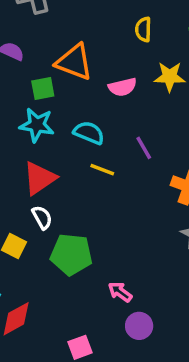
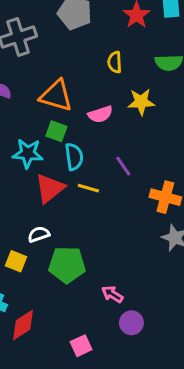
green square: (43, 88) -> (56, 131), moved, turned 35
cyan semicircle: (89, 133) -> (74, 157), turned 64
red triangle: (39, 178) -> (50, 188), moved
white semicircle: (42, 217) -> (39, 234), turned -75

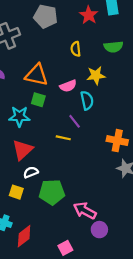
cyan semicircle: (74, 157) -> (87, 100), moved
purple line: (123, 166) -> (75, 121), moved
red triangle: (50, 188) -> (23, 150), moved
pink arrow: (112, 294) -> (85, 211), size x1.5

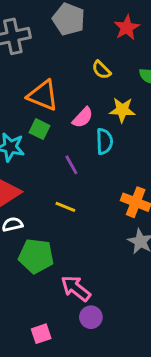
yellow semicircle: (76, 49) -> (101, 70), turned -48
pink semicircle: (68, 86) -> (83, 118), turned -35
purple line: (75, 121) -> (71, 165), moved
yellow line: (63, 138) -> (65, 207), moved

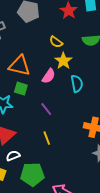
yellow star: (122, 110) -> (63, 61), moved, turned -30
cyan semicircle: (104, 141) -> (77, 84), moved
yellow line: (65, 207) -> (47, 138), turned 56

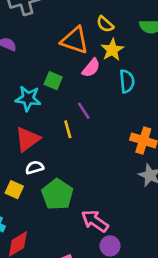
orange triangle: (19, 66) -> (75, 40), moved
yellow line: (47, 138) -> (68, 129), moved
green pentagon: (32, 174) -> (57, 194), turned 30

